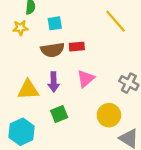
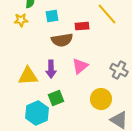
red rectangle: (77, 47) -> (82, 26), moved
brown semicircle: (52, 50) -> (62, 40), moved
cyan hexagon: (22, 132) -> (37, 113), moved

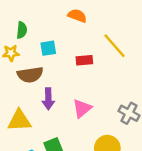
brown semicircle: (62, 40) -> (30, 75), moved
purple arrow: (51, 69) -> (48, 99), moved

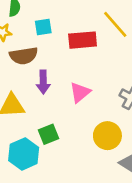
red rectangle: (84, 60) -> (83, 40), size x1.5

